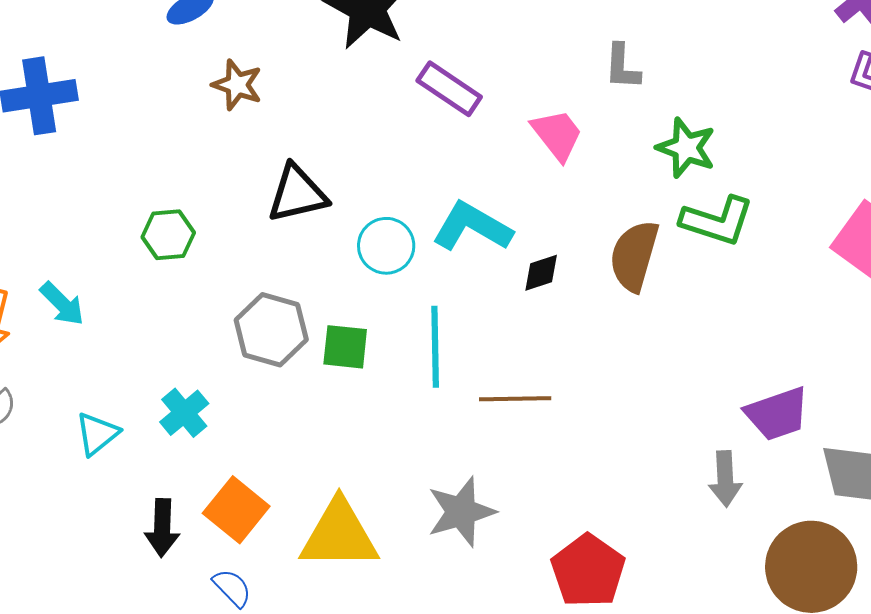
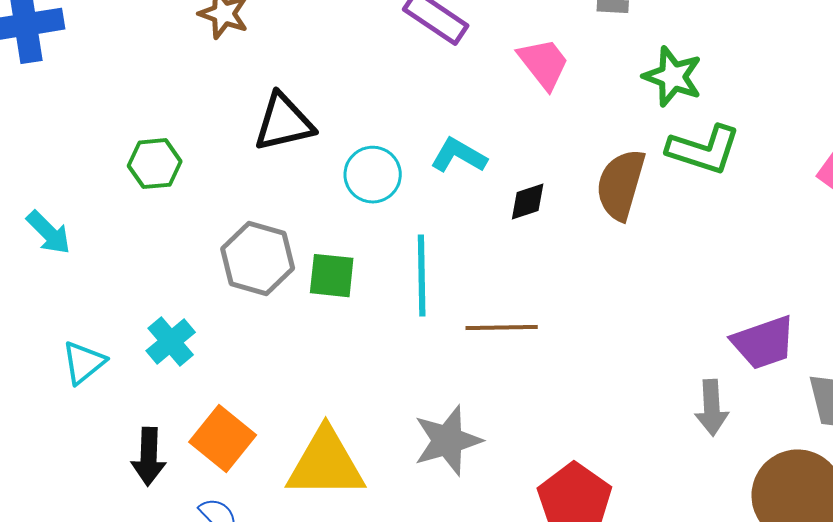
cyan L-shape: (472, 227) -> (459, 156), size x0.7

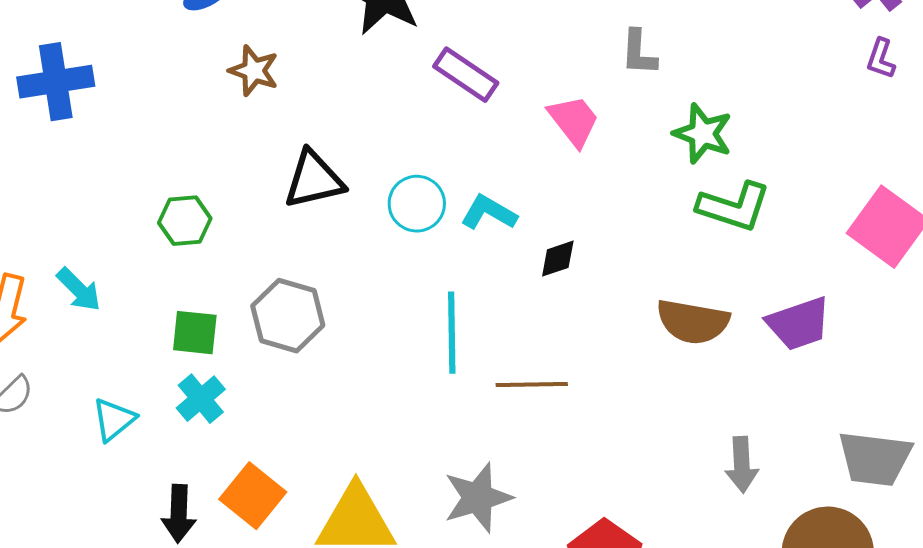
cyan circle: (373, 175) -> (417, 204), moved
brown semicircle: (621, 185) -> (693, 322), moved, turned -96
green square: (332, 276) -> (195, 333), moved
purple trapezoid: (764, 343) -> (799, 324), moved

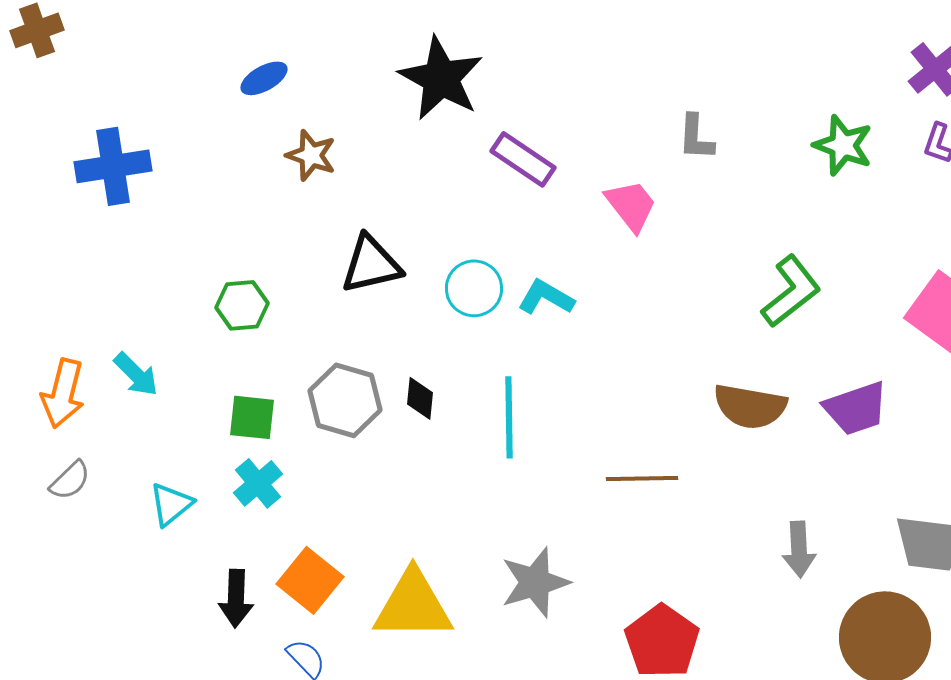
green star: (703, 134) -> (843, 145), moved
green L-shape: (734, 207) -> (791, 291), turned -56
black diamond: (558, 259) -> (420, 398), moved, turned -66
brown line: (532, 385) -> (642, 478), moved

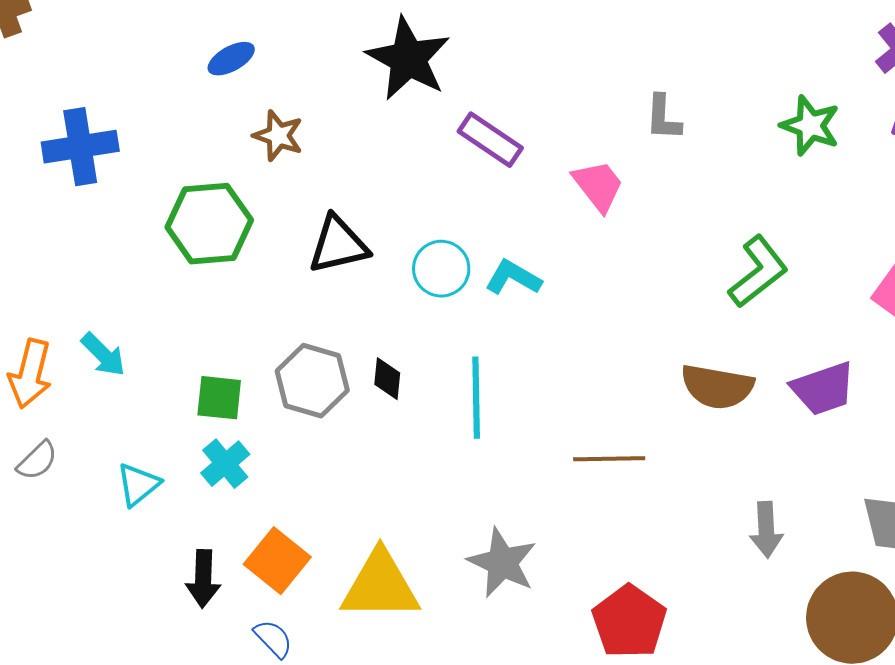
green hexagon: (242, 305) -> (209, 224), moved, size x1.6
gray star: (535, 582) -> (502, 563), turned -30

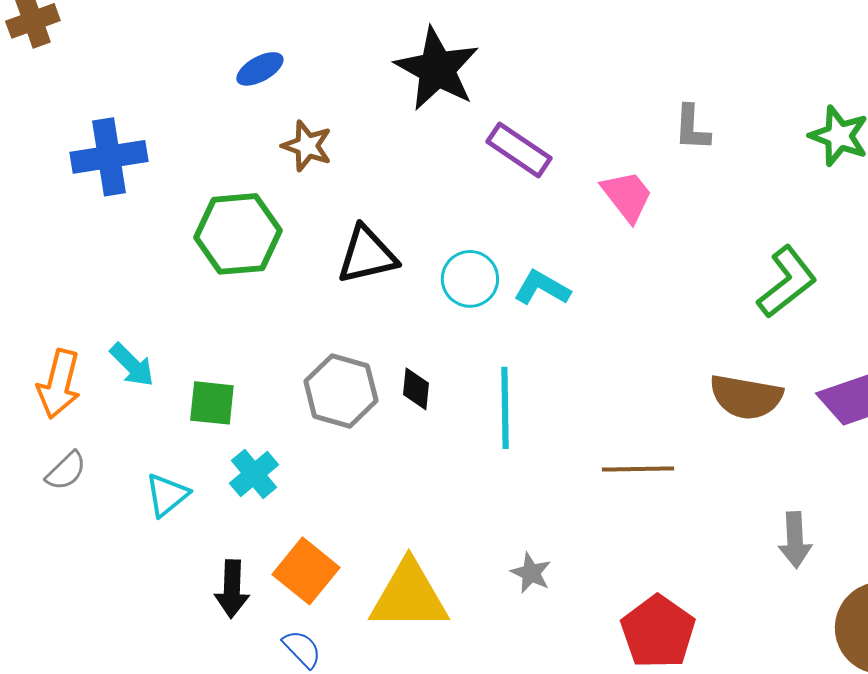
green square: (219, 398) -> (212, 403), moved
gray star: (502, 563) -> (531, 573), size x0.6

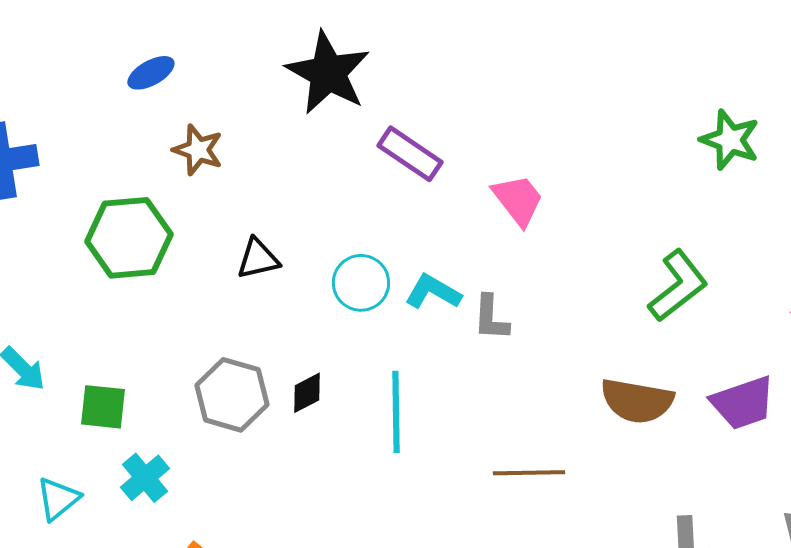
gray L-shape: (692, 128) -> (491, 318), moved
black triangle: (367, 255) -> (258, 259), size x0.7
black diamond: (416, 389) -> (307, 393), turned 57

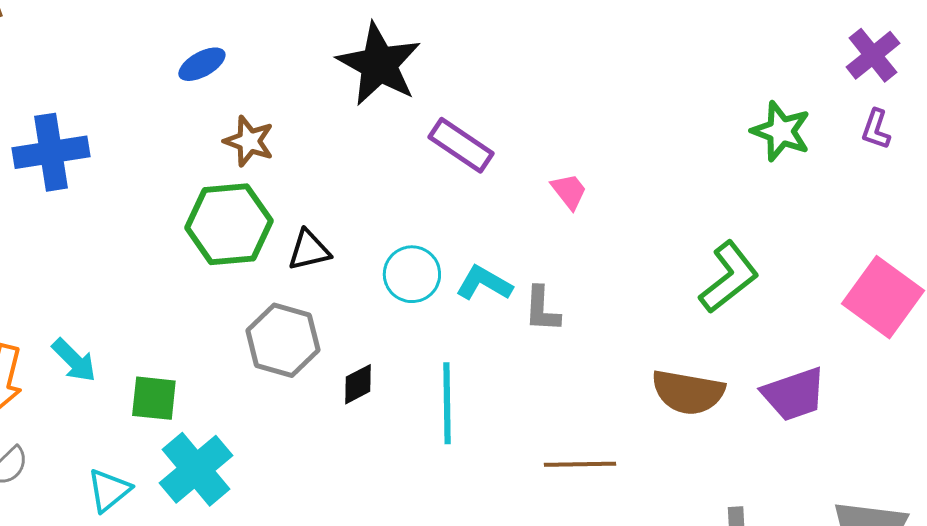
pink trapezoid: (518, 200) -> (569, 191), size x0.7
green hexagon: (129, 238) -> (229, 224), moved
gray hexagon: (232, 395) -> (283, 340), moved
cyan cross: (145, 478) -> (196, 469), size x1.5

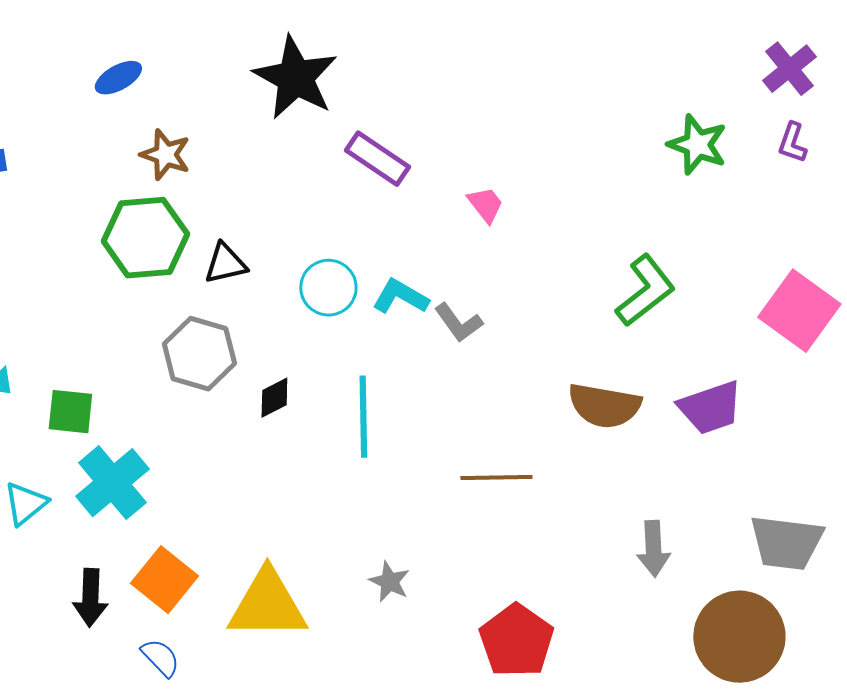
gray L-shape: (542, 309) -> (458, 323), turned -39

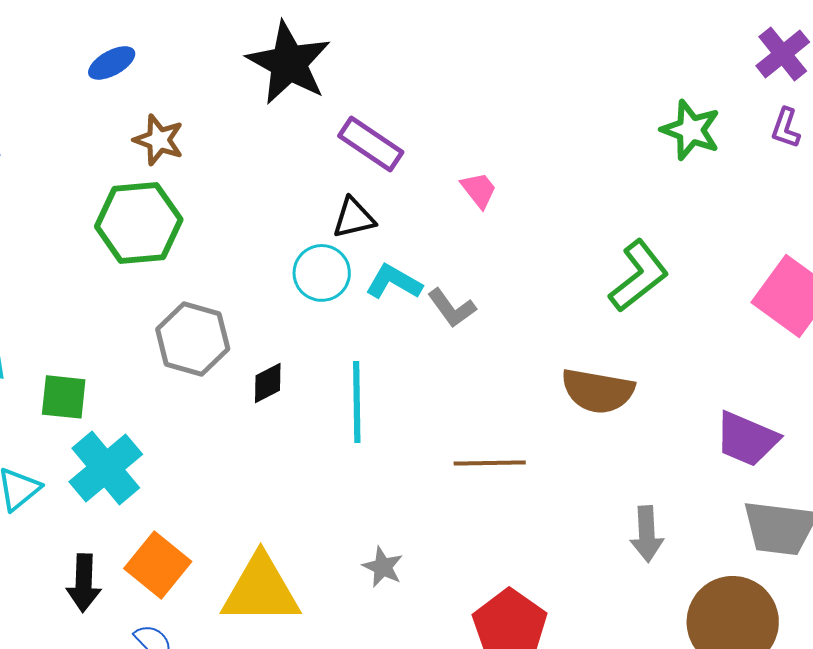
black triangle: (225, 264) -> (354, 218), moved
purple trapezoid: (710, 408) -> (747, 439), moved, turned 42

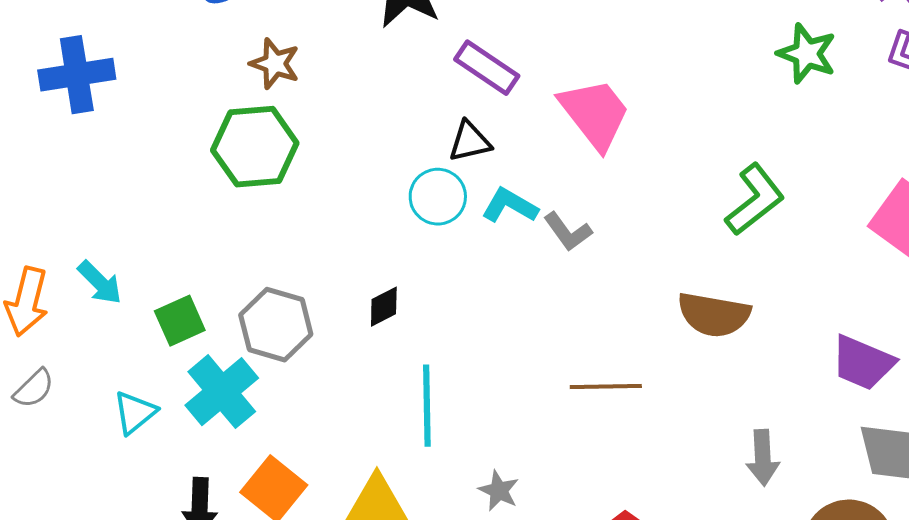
pink trapezoid: (479, 190) -> (595, 114), size x2.0
gray hexagon: (193, 339) -> (276, 325), moved
green square: (64, 397) -> (180, 321), turned -30
cyan line: (357, 402) -> (427, 406), moved

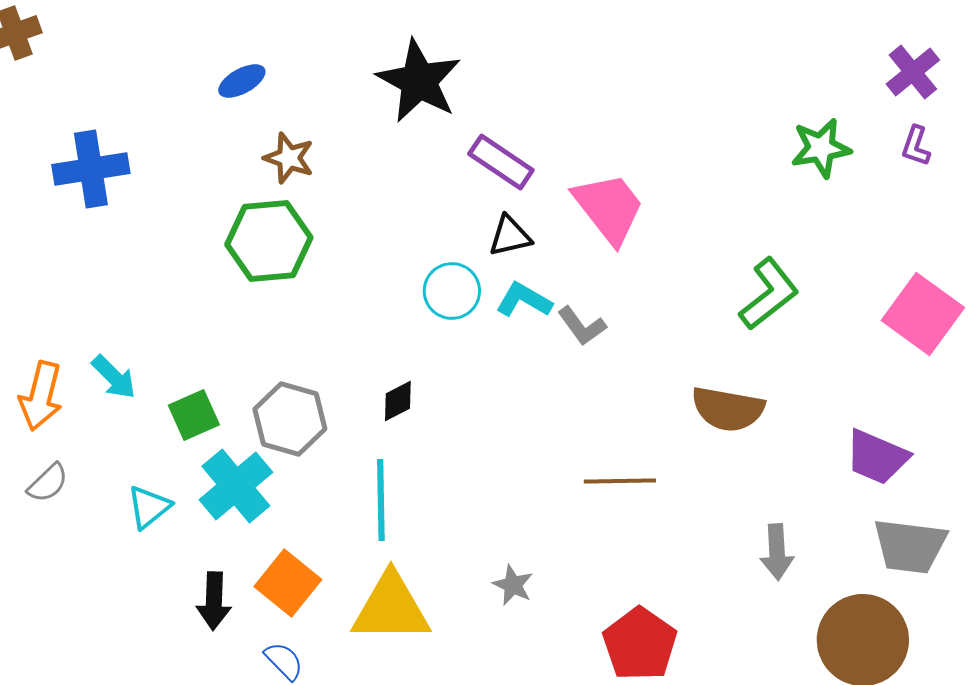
green star: (807, 54) -> (821, 148), turned -30
black triangle: (470, 142) -> (510, 236), moved
cyan line: (427, 406) -> (381, 500), moved

